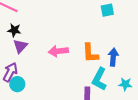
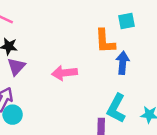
orange L-shape: (90, 53) -> (105, 41), moved
blue arrow: (113, 57) -> (123, 63), moved

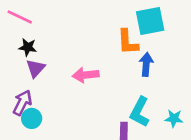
cyan square: (126, 21) -> (150, 21), size x1.6

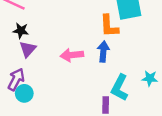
blue arrow: (146, 64) -> (103, 52), moved
cyan star: (174, 118) -> (150, 78), moved

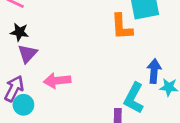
blue arrow: (103, 52) -> (154, 71), moved
pink arrow: (72, 55) -> (57, 81), moved

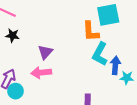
purple triangle: (28, 54) -> (45, 52), moved
cyan L-shape: (134, 98) -> (100, 54), moved

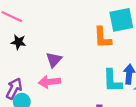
cyan L-shape: (100, 54) -> (112, 81), moved, turned -30

